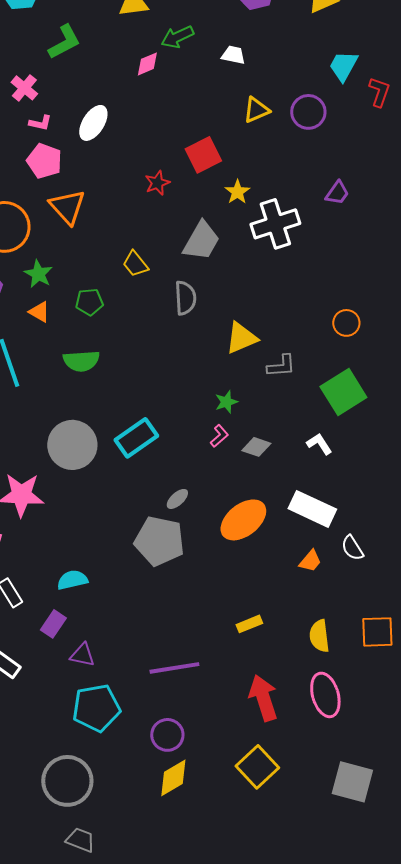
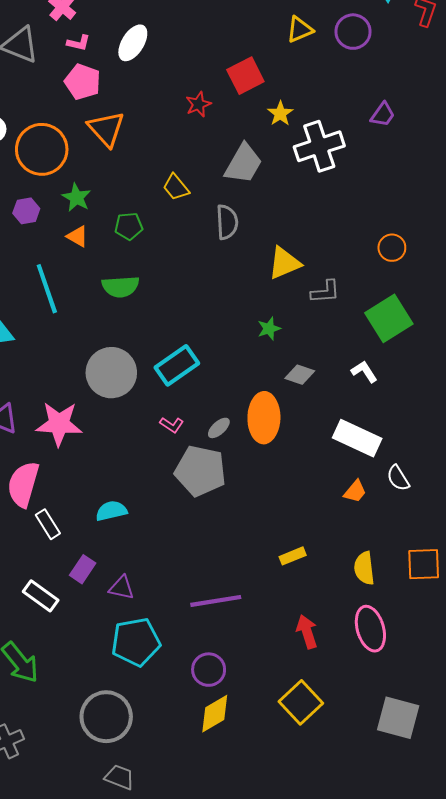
pink L-shape: (219, 436) -> (172, 425), moved, turned 75
orange ellipse: (243, 520) -> (264, 418), moved, turned -51
purple rectangle: (53, 624) -> (83, 569), moved
red arrow: (263, 698) -> (307, 632), size x0.7

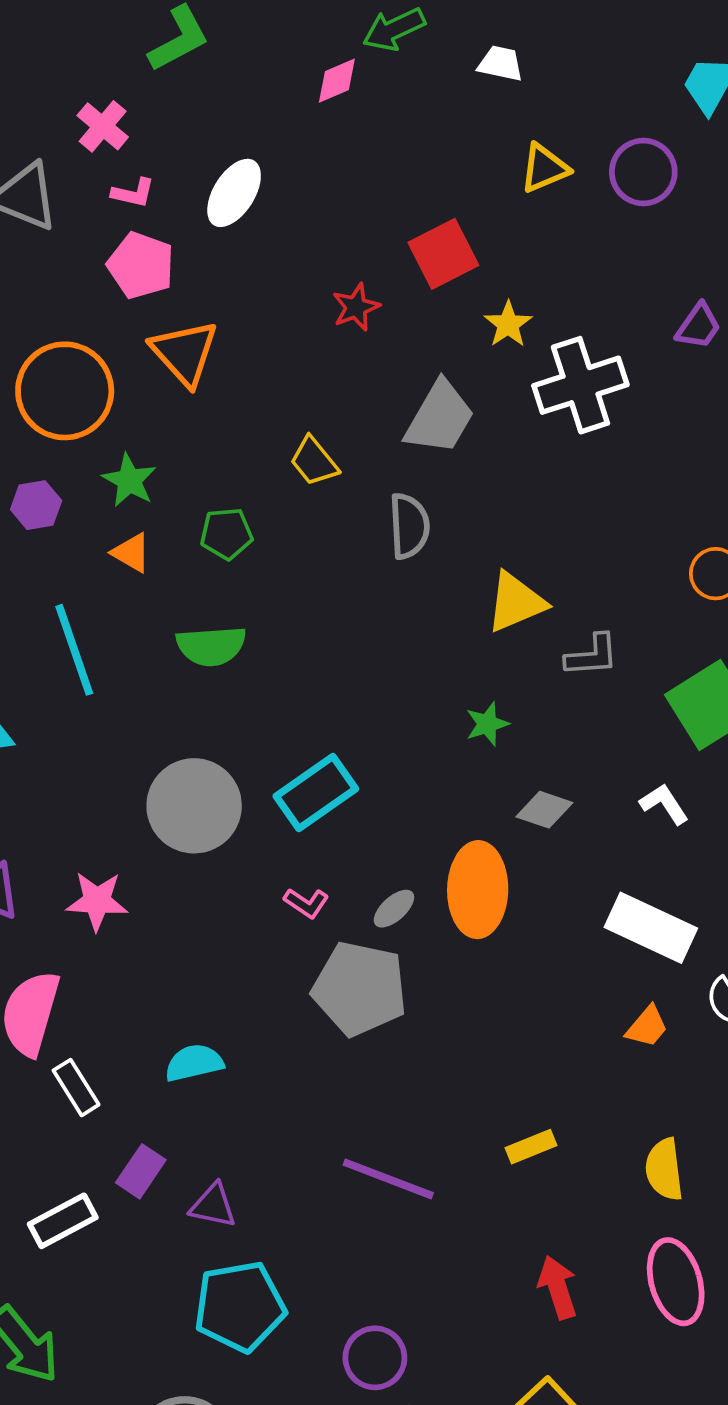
pink star: (59, 424) -> (97, 901), size x0.7
white rectangle: (41, 596) -> (63, 1221), turned -64
purple line: (216, 601) -> (388, 1179), moved, turned 30

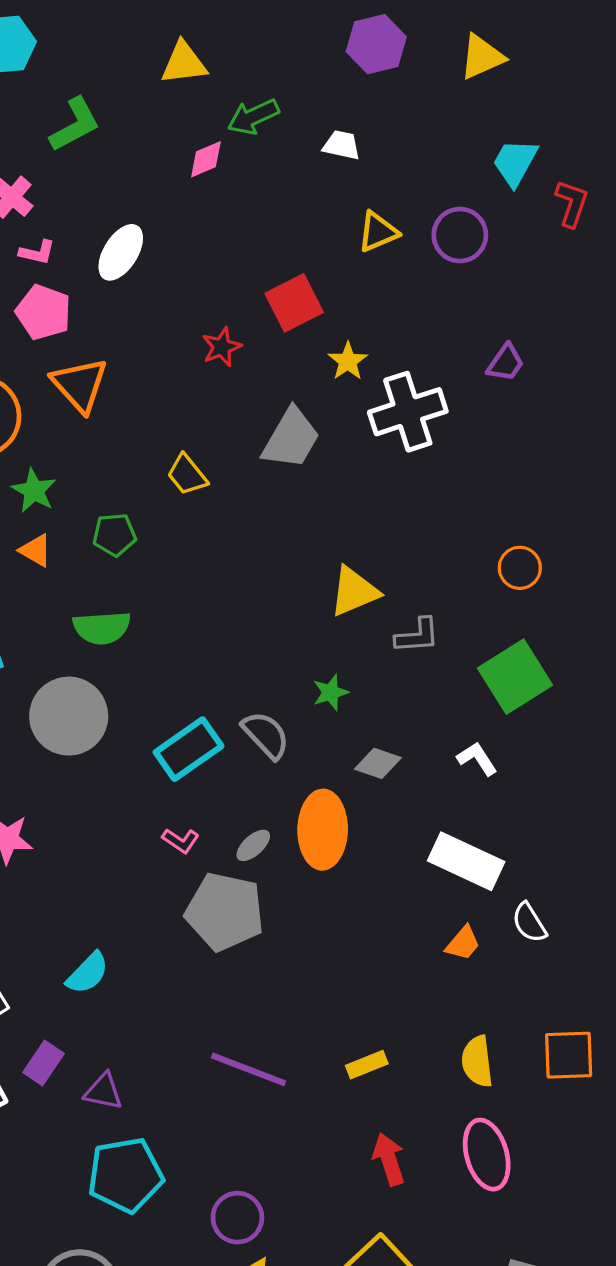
gray semicircle: (409, 526) -> (266, 735), moved, turned -40
gray circle: (194, 806) -> (69, 716), moved
cyan semicircle: (194, 1063) -> (88, 973), turned 147
yellow rectangle: (531, 1147) -> (367, 1065), moved

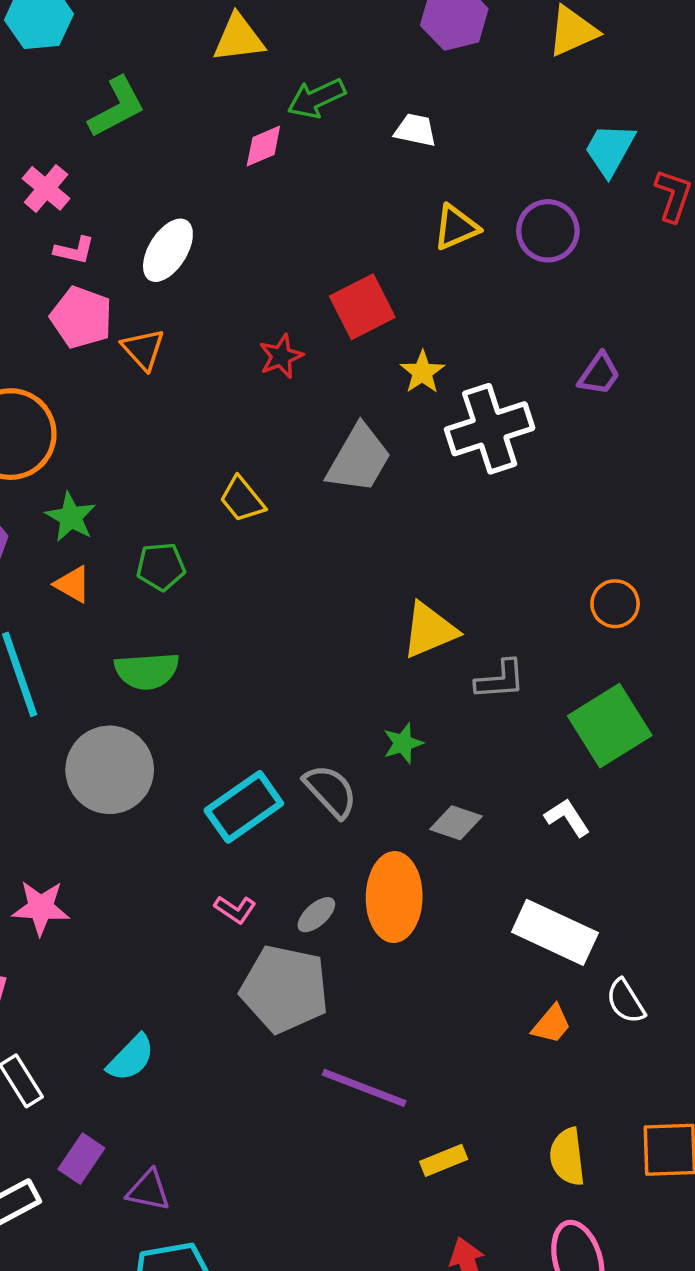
orange triangle: (80, 385) -> (143, 349), moved, size x0.7
purple line: (248, 1069) -> (364, 1088), moved

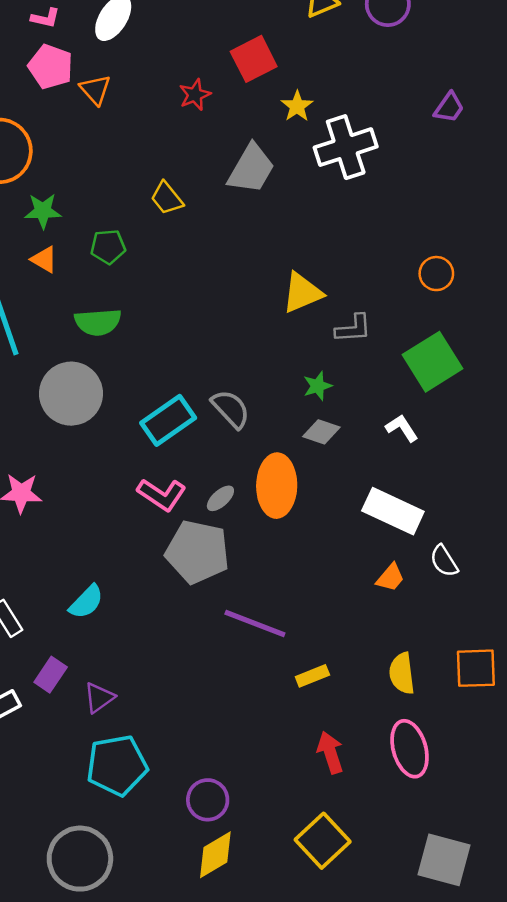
purple trapezoid: (599, 374) -> (449, 107), moved
green star: (71, 517) -> (43, 211), turned -30
green star: (403, 743) -> (318, 386), moved
pink L-shape: (235, 909) -> (162, 495), size x1.6
purple triangle: (149, 1190) -> (99, 698), turned -48

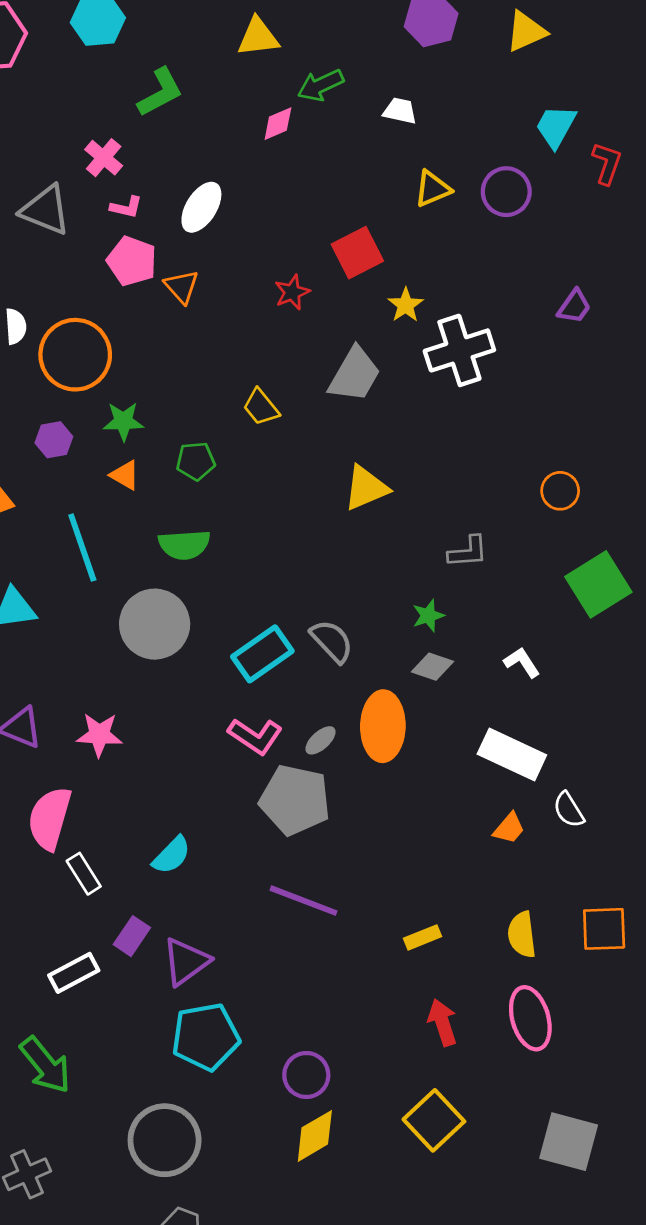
yellow triangle: (302, 293) -> (366, 488), moved
green square: (433, 362) -> (598, 584), moved
purple line: (255, 624) -> (303, 901), moved
purple triangle: (99, 698) -> (186, 962), size x1.4

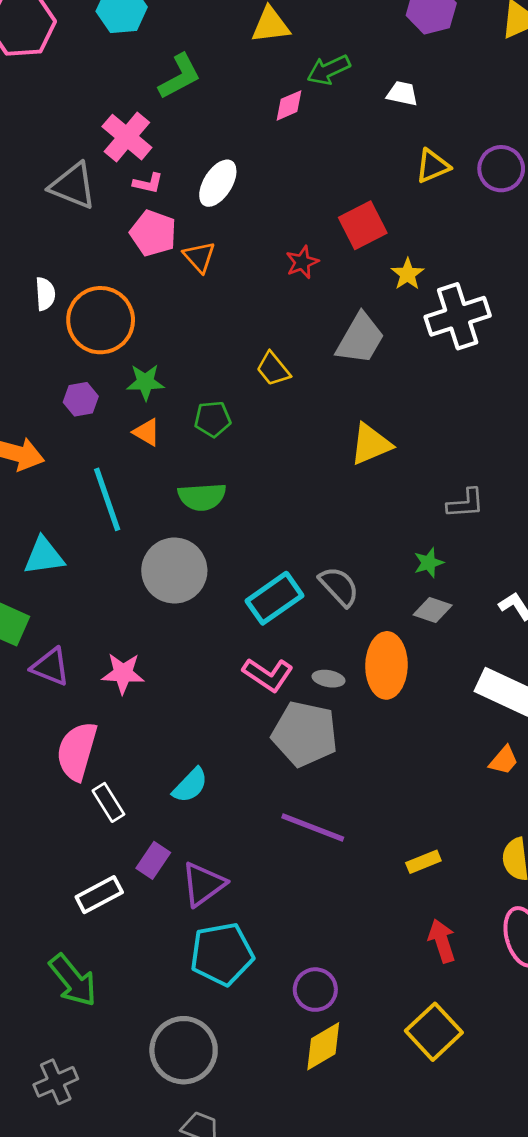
pink cross: (104, 158) -> (127, 137), size x1.4
gray ellipse: (320, 740) -> (329, 679), turned 52

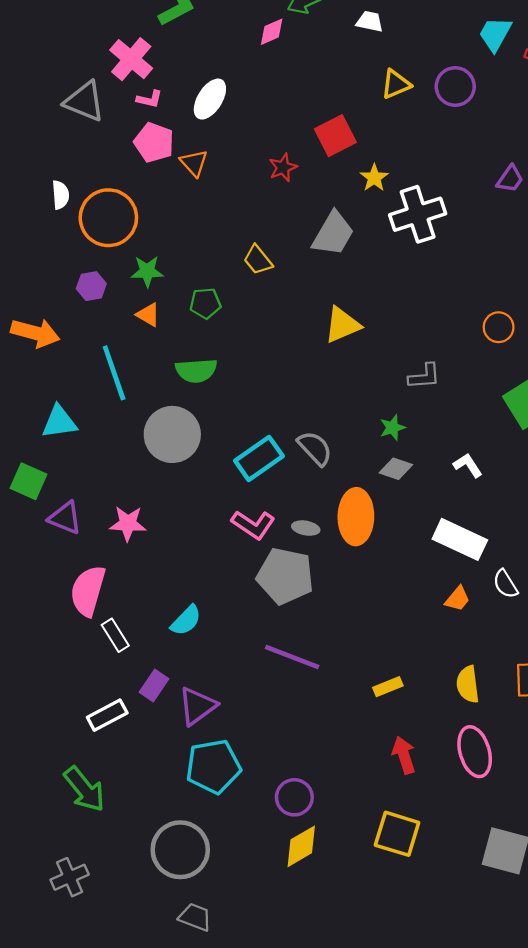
yellow square: (434, 1032) -> (397, 834), turned -30

